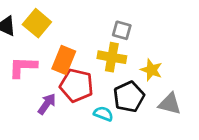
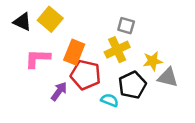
yellow cross: (112, 57) -> (117, 50), turned -35
yellow star: (151, 70) -> (153, 61), turned -30
gray triangle: (170, 104) -> (168, 77), moved

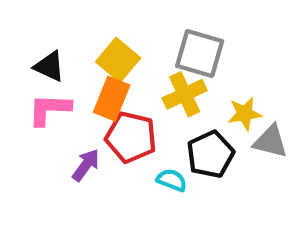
yellow square: (50, 19) -> (118, 60), moved
black triangle: (22, 22) -> (49, 66), moved
gray square: (126, 26) -> (200, 53), size x1.6

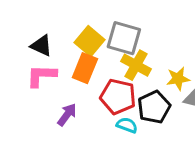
gray square: (200, 53) -> (124, 38), moved
yellow cross: (185, 94) -> (136, 65), turned -36
red pentagon: (131, 137) -> (118, 97), moved

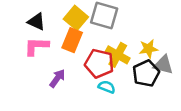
yellow cross: (136, 65) -> (118, 55), moved
black pentagon: (154, 107) -> (146, 73), moved

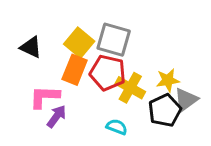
pink L-shape: (36, 46) -> (45, 97), moved
red pentagon: (99, 64) -> (108, 73), moved
gray triangle: (163, 65) -> (186, 100), turned -50

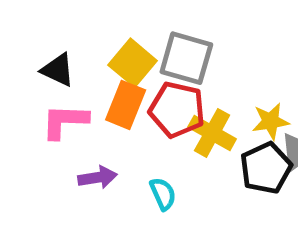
pink L-shape: (45, 97) -> (65, 121), moved
purple arrow: (57, 116) -> (97, 177), turned 45
cyan semicircle: (117, 127) -> (163, 194), moved, turned 45

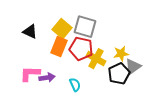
pink L-shape: (65, 121) -> (30, 74), moved

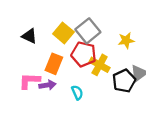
gray square: (85, 27) -> (88, 31), turned 35
orange rectangle: (59, 47) -> (54, 64), moved
yellow star: (121, 54) -> (126, 40), moved

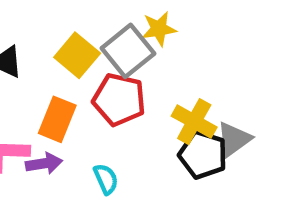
yellow star: (126, 40) -> (159, 29), moved
yellow cross: (100, 65) -> (194, 122), moved
black pentagon: (124, 81) -> (203, 155), turned -30

